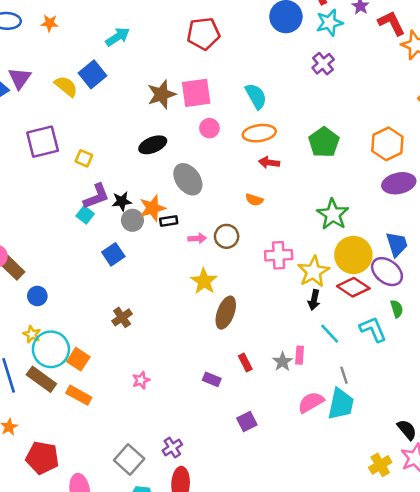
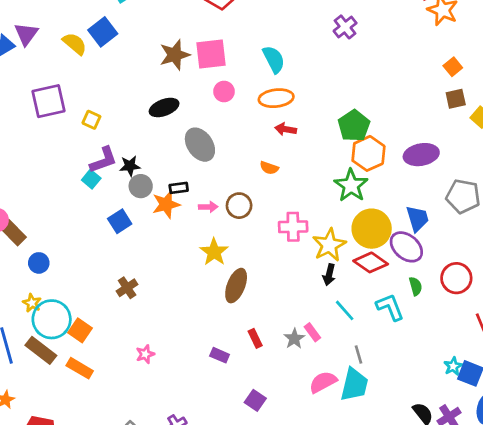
green pentagon: (324, 142) -> (354, 126), moved
orange hexagon: (387, 144) -> (368, 153), moved
orange star: (152, 208) -> (166, 204), moved
pink rectangle: (300, 355) -> (312, 332), turned -42
purple square: (247, 421) -> (255, 400), turned -30

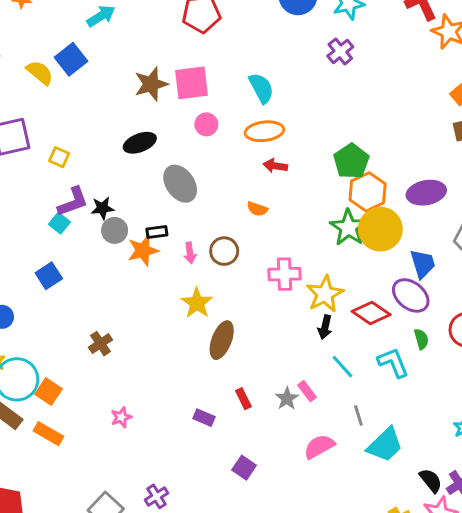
pink arrow: (208, 207) -> (190, 253), turned 84
blue square: (120, 221) -> (49, 276), moved
yellow circle: (372, 229) -> (380, 229), moved
cyan trapezoid: (354, 385) -> (385, 445), moved, turned 33

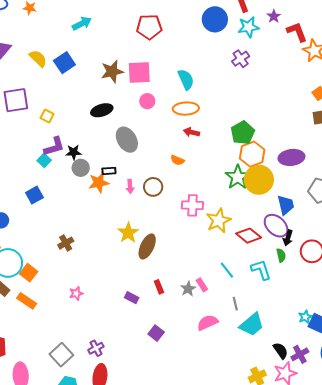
blue square: (71, 59) -> (64, 63), moved
yellow star: (197, 303) -> (128, 233), moved
black arrow: (325, 327) -> (288, 238), moved

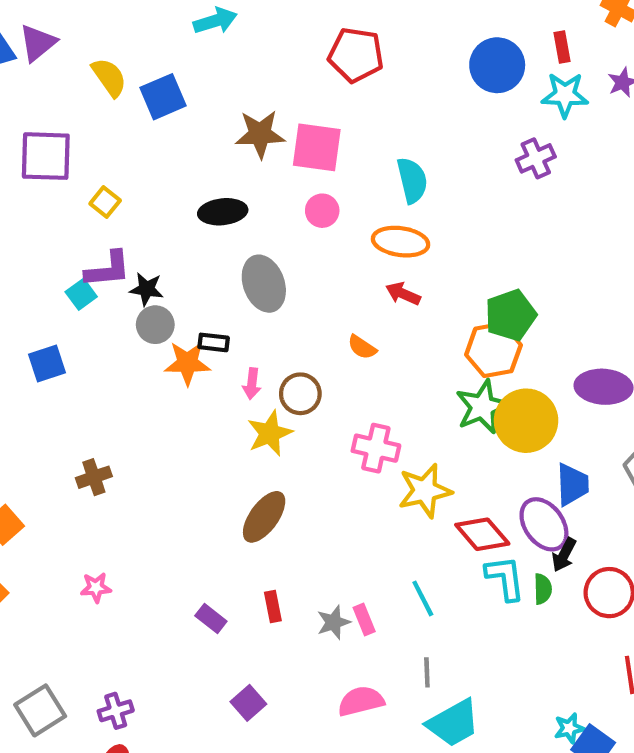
orange hexagon: (252, 154) -> (493, 350), moved
yellow star: (128, 233) -> (270, 433), moved
cyan L-shape: (261, 270) -> (505, 578), moved

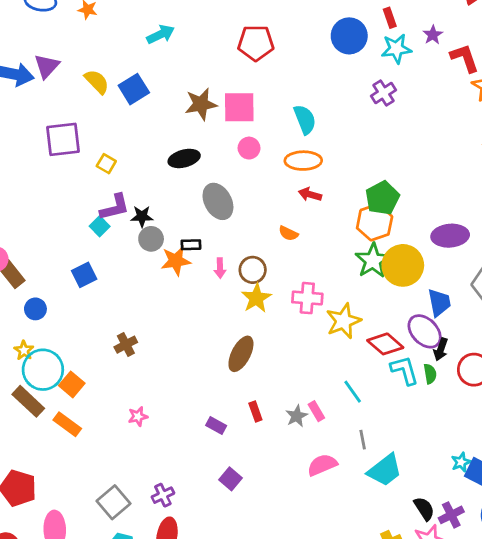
yellow star: (270, 433) -> (256, 298), moved
purple square: (248, 703) -> (230, 479), moved

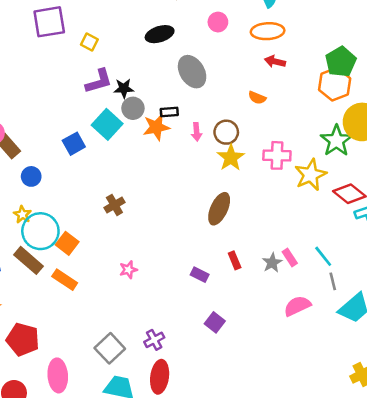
cyan square: (100, 226) -> (107, 124), moved, size x1.6
green star: (373, 261) -> (336, 141), moved
cyan line: (353, 392) -> (323, 256), moved

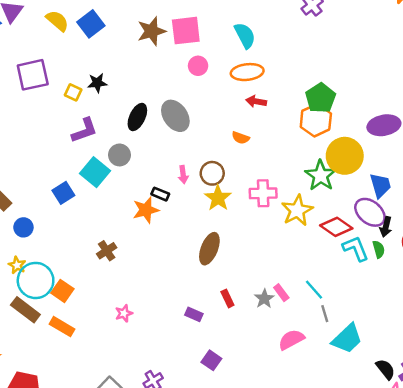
black ellipse: (160, 34) -> (137, 117), moved, turned -44
black star: (124, 88) -> (97, 83), moved
black rectangle: (169, 112) -> (160, 194), moved, turned 30
orange star: (156, 127) -> (146, 210), moved

